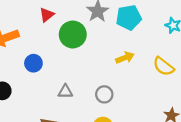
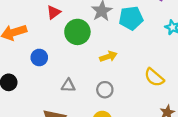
yellow arrow: (125, 58) -> (108, 56), moved
yellow semicircle: (163, 66) -> (154, 77), moved

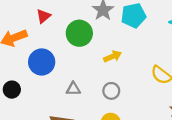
red triangle: (54, 12) -> (44, 16), moved
blue circle: (39, 57) -> (42, 62), size x1.5

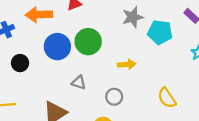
green circle: (79, 33) -> (88, 42), moved

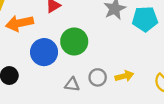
yellow arrow: (127, 64) -> (124, 76), moved
gray circle: (114, 97) -> (98, 77), moved

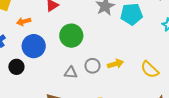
orange arrow: (19, 23) -> (24, 21), size x0.6
blue circle: (44, 52) -> (34, 46), moved

